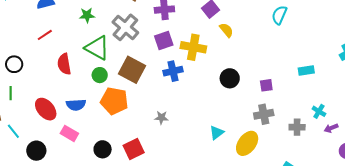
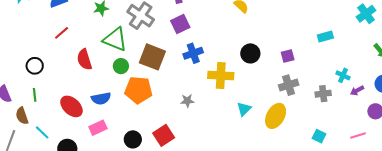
yellow cross: (193, 47) -> (221, 75), moved
pink rectangle: (69, 133) -> (98, 128), turned -48

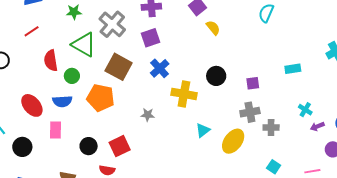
blue cross: (193, 53) -> (160, 68), turned -30
green circle: (121, 66) -> (72, 76), moved
gray cross: (323, 94) -> (271, 128), moved
pink rectangle: (98, 128) -> (55, 130), turned -72

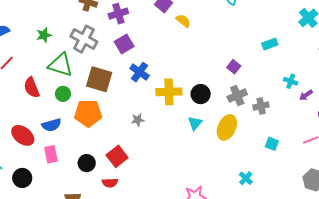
green circle: (72, 76) -> (63, 94), moved
black circle: (216, 76) -> (201, 94), moved
purple square: (253, 83) -> (234, 67), turned -32

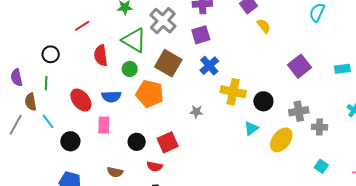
purple square: (234, 67) -> (300, 66), moved, size x1.6

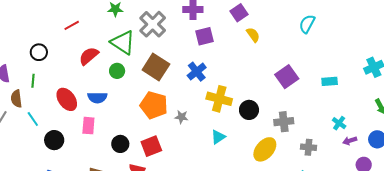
purple square: (201, 35) -> (204, 36), moved
red semicircle: (101, 56) -> (89, 56), turned 55
orange pentagon: (150, 94) -> (154, 105), moved
gray cross: (319, 127) -> (309, 147), moved
cyan triangle: (251, 128) -> (218, 137), moved

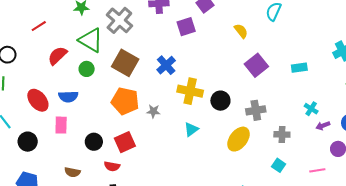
yellow semicircle: (253, 35) -> (241, 31), moved
purple square: (204, 36) -> (186, 27), moved

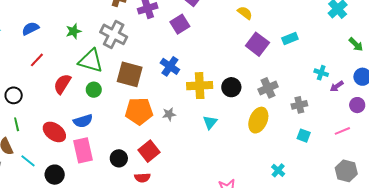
yellow semicircle: (241, 31) -> (245, 13), moved
cyan rectangle: (299, 68) -> (290, 39), moved
pink rectangle: (61, 125) -> (83, 150), size x1.4

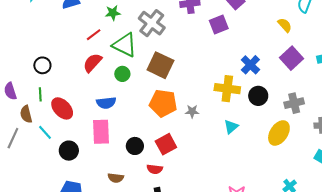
red line: (37, 60) -> (94, 35), moved
blue cross: (170, 66) -> (250, 65), moved
red ellipse: (54, 132) -> (62, 108), moved

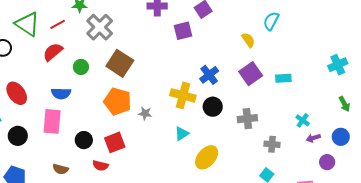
gray cross: (152, 23) -> (100, 27), moved
green triangle: (125, 45) -> (27, 24), moved
yellow ellipse: (279, 133) -> (207, 157), moved

